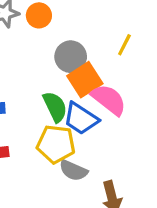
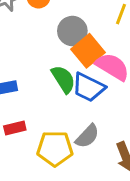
yellow pentagon: (56, 144) -> (55, 149), moved
gray semicircle: (73, 170) -> (87, 136), turned -64

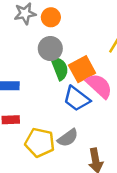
gray circle: (72, 31) -> (50, 49), moved
green semicircle: (63, 79) -> (60, 68), moved

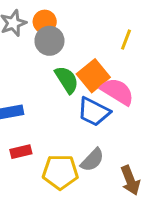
gray circle: (50, 49) -> (49, 41), moved

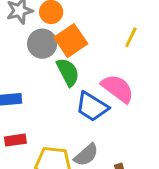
gray circle: (49, 41) -> (42, 44), moved
orange square: (93, 76) -> (71, 41), moved

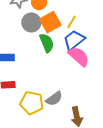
yellow line: (131, 37) -> (72, 22), moved
blue trapezoid: (92, 107) -> (74, 40), moved, turned 105

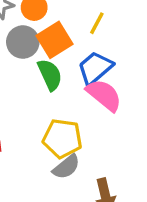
yellow line: (72, 22) -> (97, 23), moved
yellow pentagon: (32, 103) -> (62, 138), moved

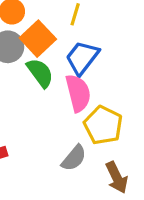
pink semicircle: (104, 95) -> (78, 93), moved, turned 48
yellow pentagon: (62, 138) -> (103, 125), moved, turned 30

